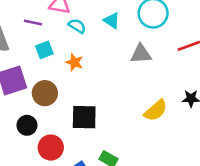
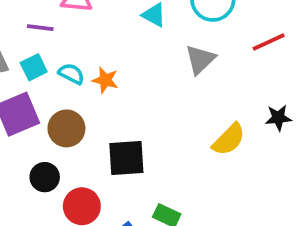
cyan semicircle: (77, 26) -> (71, 74), moved
cyan square: (44, 50) -> (34, 67), moved
gray triangle: (141, 54) -> (200, 59), turned -35

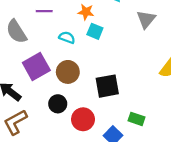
cyan square: (34, 67) -> (95, 31), moved, turned -35
orange star: (105, 80) -> (86, 12), moved

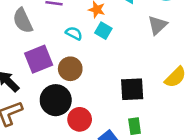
black square: (107, 86) -> (132, 89), moved
black circle: (58, 104) -> (56, 100), size x1.6
green rectangle: (137, 119) -> (135, 126), turned 56

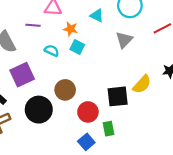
brown circle: (70, 69) -> (65, 90), moved
black square: (132, 89) -> (118, 96), moved
red circle: (80, 119) -> (88, 112), moved

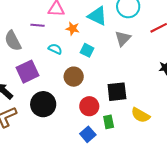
cyan triangle: (97, 16) -> (97, 16), size x1.5
cyan square: (77, 47) -> (87, 50), moved
yellow semicircle: (142, 84) -> (140, 115), moved, turned 78
brown circle: (65, 90) -> (74, 77), moved

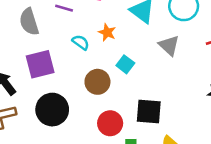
orange star: (73, 29) -> (107, 32), moved
gray triangle: (123, 39) -> (169, 45), turned -42
cyan square: (87, 50) -> (125, 64), moved

